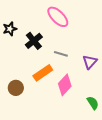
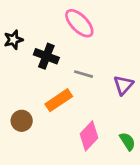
black cross: (34, 41) -> (46, 56), turned -30
pink diamond: (65, 85) -> (89, 136), moved

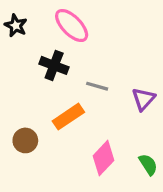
pink ellipse: (79, 23) -> (72, 26), moved
black star: (13, 40) -> (16, 26), moved, turned -30

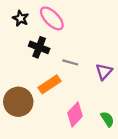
black star: (16, 26) -> (21, 18), moved
brown circle: (25, 140) -> (18, 102), size x1.6

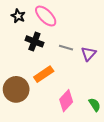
gray line: (70, 62) -> (66, 48), moved
purple triangle: (104, 72) -> (89, 54), moved

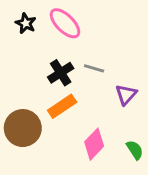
black cross: (34, 41) -> (61, 73), moved, turned 36
purple triangle: (89, 54) -> (126, 95), moved

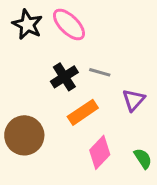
black star: (26, 23) -> (27, 25), size x1.4
orange rectangle: (62, 106) -> (83, 112), moved

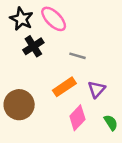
black cross: (64, 77) -> (33, 46), moved
purple triangle: (134, 100) -> (97, 89), moved

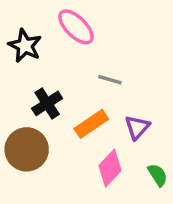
black star: (21, 19) -> (25, 46), moved
black cross: (33, 46) -> (47, 103), moved

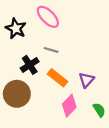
gray line: (110, 80) -> (51, 50), moved
orange rectangle: (91, 124) -> (57, 78), turned 72

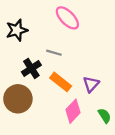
pink ellipse: (48, 17) -> (67, 18), moved
black star: (16, 29) -> (17, 30), turned 30

